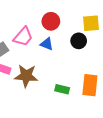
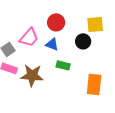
green rectangle: (62, 89) -> (63, 65), moved

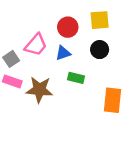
yellow square: (95, 24) -> (100, 20), moved
blue triangle: (52, 44) -> (63, 53), turned -40

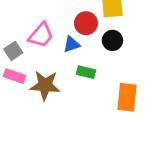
red circle: (68, 27) -> (86, 23), moved

